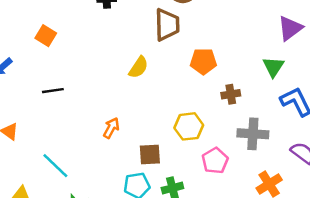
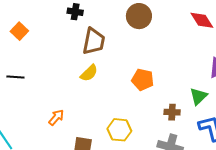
brown trapezoid: (167, 25) -> (94, 41), moved
brown cross: (231, 94) -> (172, 112), moved

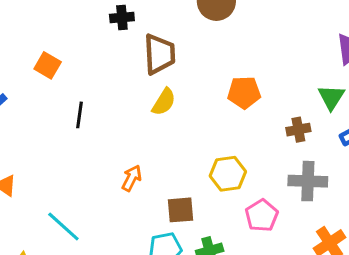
black line: (15, 77) -> (79, 115), moved, turned -72

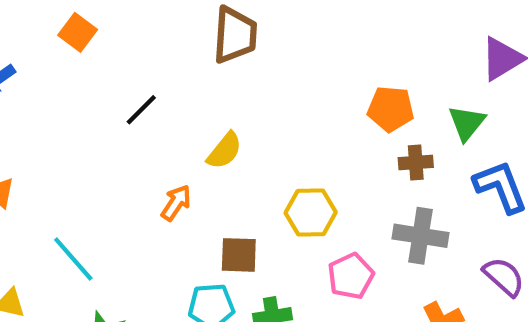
orange pentagon: (244, 92) -> (391, 109), moved
yellow semicircle: (164, 102) -> (224, 151), moved
black line: (79, 115) -> (141, 110), moved, turned 30

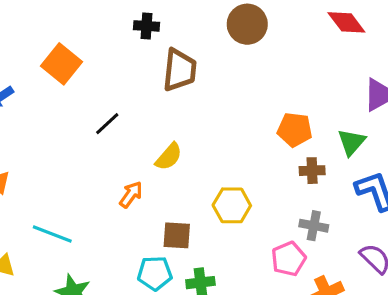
orange square: (78, 32) -> (61, 64), size x1.4
gray cross: (421, 236) -> (314, 226), size x0.7
cyan line: (73, 259) -> (52, 234), turned -30
pink pentagon: (351, 276) -> (289, 259), moved

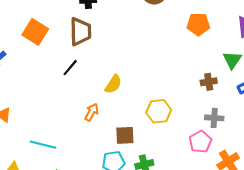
brown trapezoid: (180, 70) -> (80, 32), moved
orange pentagon: (295, 130) -> (198, 24), moved

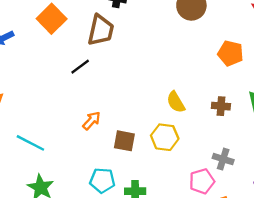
brown cross: (209, 82) -> (221, 106), moved
yellow semicircle: (113, 84) -> (176, 102), moved, turned 102
brown square: (125, 135) -> (124, 141), moved

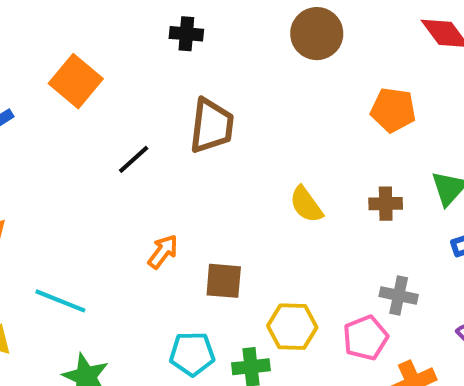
brown trapezoid: (101, 30) -> (212, 126), moved
yellow hexagon: (165, 137) -> (292, 327), moved

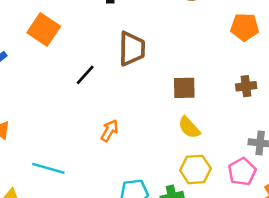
yellow semicircle: (306, 205) -> (189, 127), moved
brown square: (224, 281) -> (184, 88), moved

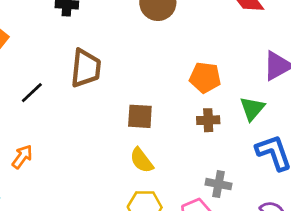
orange pentagon: (245, 27) -> (205, 78), moved
orange arrow: (109, 131) -> (22, 157), moved

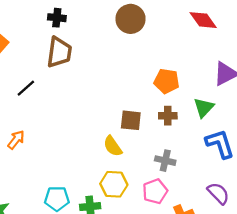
brown trapezoid: (86, 68) -> (59, 52), moved
brown square: (140, 116) -> (131, 120), moved
gray cross: (218, 184) -> (165, 161), moved

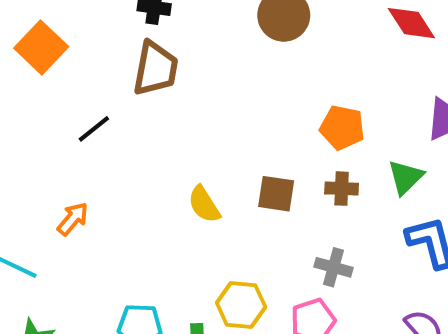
yellow semicircle: (113, 146) -> (204, 204), moved

